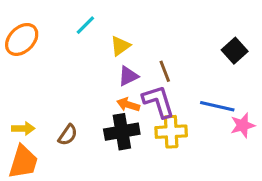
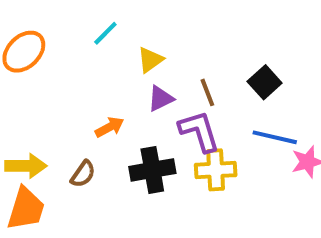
black square: (235, 51) -> (265, 82), moved
orange arrow: (128, 105) -> (110, 127), moved, turned 135
yellow arrow: (23, 128) -> (26, 166), size x1.4

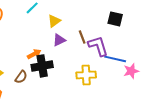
black square: (265, 82) -> (115, 19), moved, turned -35
purple L-shape: (199, 131) -> (98, 46), moved
black cross: (152, 170) -> (42, 66), moved

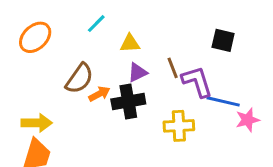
yellow triangle: (54, 21) -> (130, 43), turned 32
black cross: (42, 66) -> (128, 101), moved
brown semicircle: (21, 77) -> (79, 79), moved, size x1.5

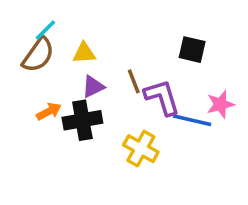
brown semicircle: (79, 79) -> (38, 55), moved
pink star: (248, 120) -> (220, 104), moved
yellow cross: (179, 126) -> (141, 149), turned 32

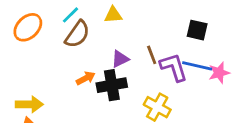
cyan line: (45, 30) -> (71, 15), moved
yellow triangle: (84, 53) -> (113, 15), moved
blue line: (192, 120) -> (197, 66), moved

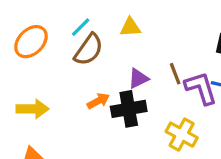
yellow arrow: (29, 104) -> (33, 109), moved

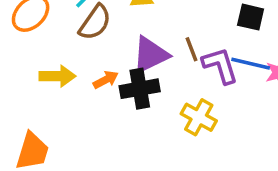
purple triangle: (138, 78) -> (150, 55), size x1.6
yellow arrow: (33, 109) -> (57, 76), moved

